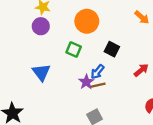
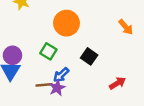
purple circle: (41, 26) -> (12, 55), moved
blue arrow: (97, 72) -> (61, 75), moved
brown line: (98, 85) -> (44, 85), moved

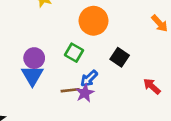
red arrow: (117, 83) -> (152, 86), turned -105

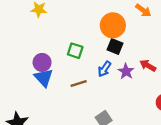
orange circle: (94, 21) -> (113, 25), moved
blue arrow: (89, 79) -> (104, 69), moved
purple star: (85, 93) -> (126, 71), moved

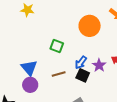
black square: (115, 46) -> (83, 75), moved
purple circle: (42, 62) -> (30, 85), moved

